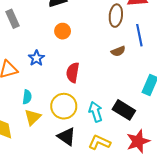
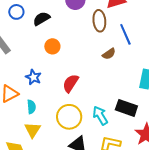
red semicircle: (73, 73) -> (71, 83), turned 36
cyan semicircle: (27, 97) -> (31, 107), moved
yellow triangle: (33, 117) -> (33, 130), moved

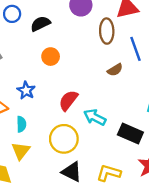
cyan arrow: (100, 116) -> (95, 117), moved, turned -36

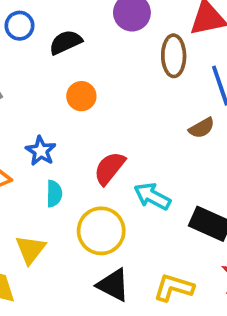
brown semicircle: (115, 70) -> (202, 128), moved
cyan semicircle: (21, 124) -> (54, 194), moved

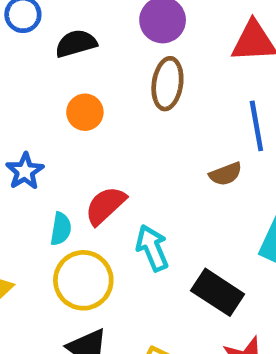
brown ellipse: (174, 56) -> (167, 84), moved
cyan semicircle: (54, 194) -> (61, 229), moved
cyan arrow: (152, 196) -> (152, 248), turned 30

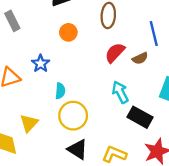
red semicircle: (105, 206) -> (115, 53), moved
cyan arrow: (152, 248) -> (120, 92), moved

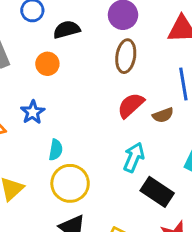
orange circle: (68, 32) -> (47, 64), moved
cyan arrow: (120, 92) -> (134, 157), turned 45

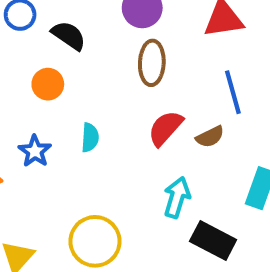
black semicircle: (67, 30) -> (69, 36), turned 56
cyan semicircle: (56, 150) -> (90, 138), moved

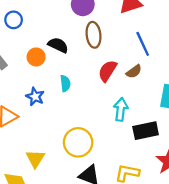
black semicircle: (69, 36) -> (58, 45), moved
black rectangle: (213, 241) -> (146, 131), turned -30

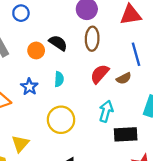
yellow circle: (78, 142) -> (61, 120), moved

